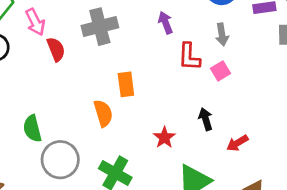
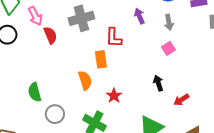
purple arrow: (166, 23) -> (139, 16), moved
red L-shape: (189, 57) -> (114, 38), moved
red star: (164, 137) -> (114, 96), moved
gray circle: (60, 160) -> (55, 114), size x0.7

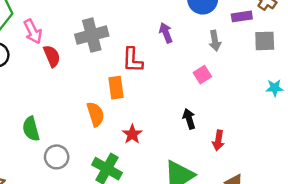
gray arrow: (169, 22) -> (215, 41), moved
red arrow: (181, 100) -> (218, 140), turned -49

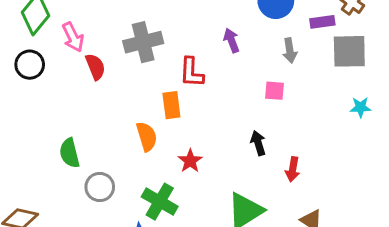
gray square: (265, 41) -> (349, 51), size x1.4
pink square: (202, 75) -> (275, 91), turned 36

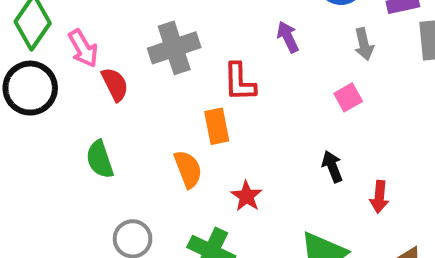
black circle: (30, 65) -> (30, 88), size x1.4
pink square: (275, 91) -> (348, 97), turned -30
green semicircle: (70, 153) -> (100, 159), moved

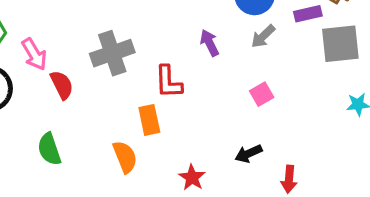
gray arrow: (364, 44) -> (263, 36), moved, turned 60
black arrow: (332, 167) -> (249, 154), turned -92
red star: (247, 196) -> (192, 177), moved

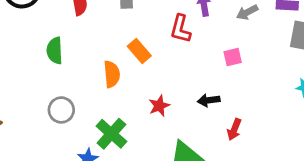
red L-shape: (168, 82) -> (181, 29), moved
orange rectangle: (149, 120) -> (139, 51), turned -45

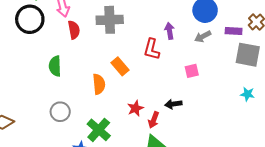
red arrow: (234, 130) -> (154, 120), moved

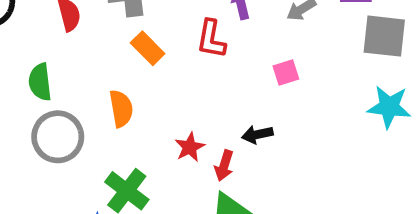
orange rectangle: (120, 66) -> (148, 48), moved
cyan star: (247, 94) -> (389, 107), size x1.6
gray circle: (60, 112) -> (58, 137), moved, size x1.4

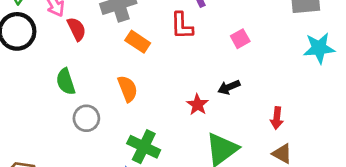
gray circle: (58, 137) -> (86, 118), size x0.7
red star: (190, 147) -> (197, 105), moved
red arrow: (224, 166) -> (277, 118), moved

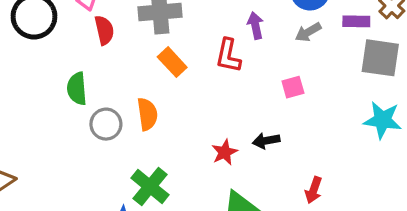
gray circle: (86, 118) -> (106, 124), moved

